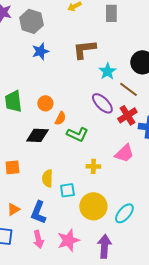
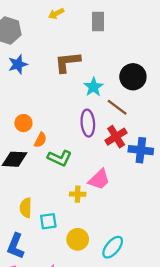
purple ellipse: (102, 103) -> (88, 123), turned 40
pink trapezoid: (124, 153) -> (99, 179), moved
yellow circle: (93, 206) -> (78, 239), size x0.7

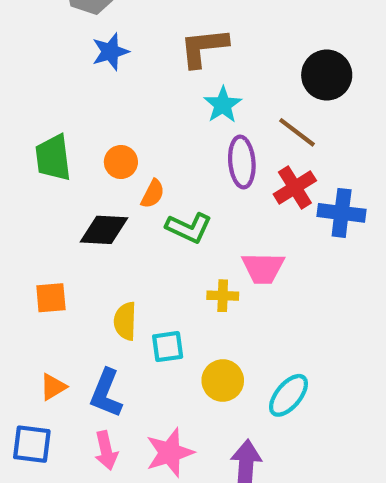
cyan star: (93, 87) -> (223, 105), moved
pink trapezoid: (99, 179) -> (263, 268), turned 45

